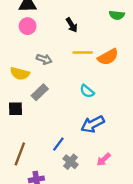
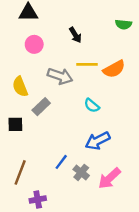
pink circle: (28, 26) -> (34, 44), moved
gray arrow: (44, 59) -> (60, 76), moved, size x1.5
yellow semicircle: (20, 74) -> (20, 87), turned 54
pink arrow: (104, 159) -> (109, 178), size x1.5
gray cross: (71, 162) -> (81, 172), moved

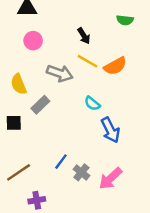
black arrow: (75, 35) -> (84, 36), moved
yellow line: (87, 64) -> (87, 61), turned 30
blue arrow: (98, 141) -> (110, 130), moved, turned -90
brown line: (20, 172) -> (19, 172), turned 35

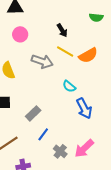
gray rectangle: (40, 105) -> (33, 113), moved
gray cross: (81, 172) -> (60, 151), moved

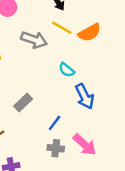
blue line: (43, 134) -> (55, 123), moved
pink arrow: (84, 148) -> (85, 145), turned -95
gray cross: (60, 151) -> (56, 148), turned -32

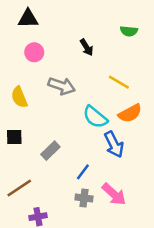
yellow line: (62, 28) -> (119, 82), moved
orange semicircle: (90, 33) -> (130, 113), moved
cyan semicircle: (67, 70) -> (95, 117), size x1.5

